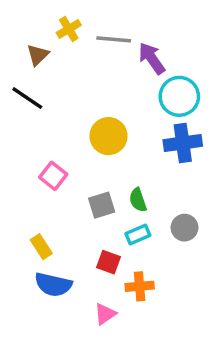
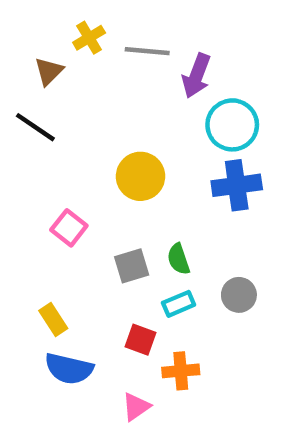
purple arrow: (152, 58) -> (196, 76), turned -124

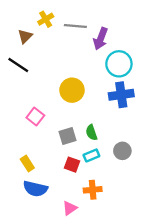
red square: (140, 340) -> (72, 165), moved

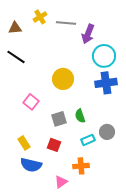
brown triangle: (25, 36) -> (15, 28), moved, turned 40
cyan rectangle: (91, 155) -> (88, 140), moved
red square: (72, 165) -> (54, 145), moved

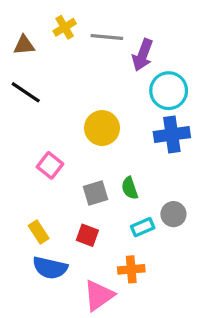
pink triangle: (61, 182) -> (99, 295), size x1.5

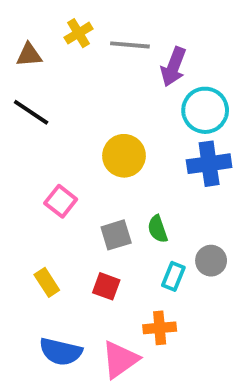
cyan rectangle: (143, 227) -> (173, 276), turned -45
blue semicircle: (50, 268) -> (61, 352), moved

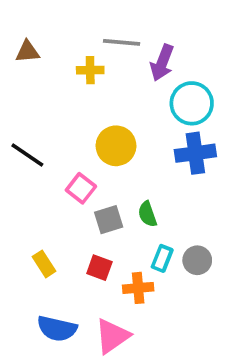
yellow cross: (78, 33) -> (90, 70), moved, turned 30
black line: (31, 112) -> (27, 155), moved
pink square: (61, 201) -> (81, 188), moved
gray circle: (211, 261) -> (197, 260), moved
orange cross: (160, 328) -> (138, 288), moved

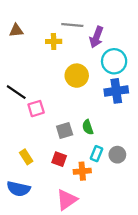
yellow circle: (116, 146) -> (77, 76), moved
pink square: (81, 188) -> (36, 109), moved, turned 35
blue semicircle: (57, 329) -> (18, 189), moved

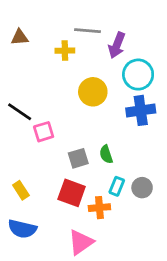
yellow rectangle: (26, 157) -> (21, 190), moved
red square: (59, 159) -> (72, 193), size x1.5

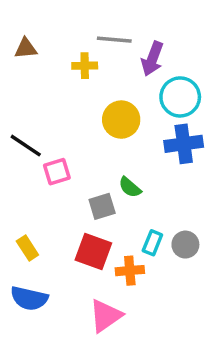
green semicircle: (106, 154) -> (130, 187), moved, turned -30

